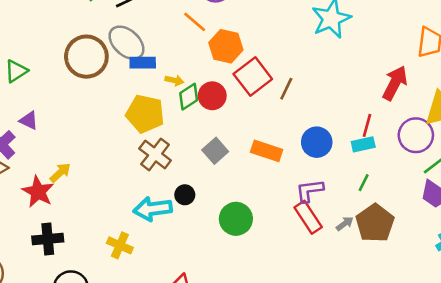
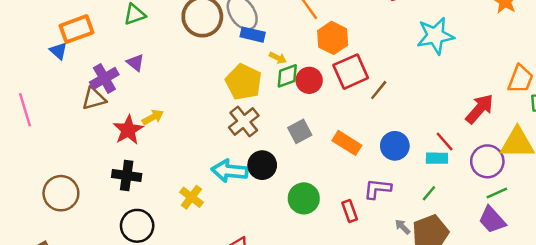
red line: (367, 125) -> (445, 142), turned -70
black circle: (185, 195) -> (262, 165), size x1.5
red rectangle: (308, 217) -> (350, 211), moved, size x0.7
gray arrow: (345, 224) -> (403, 227), turned -112

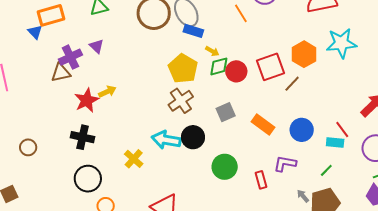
orange hexagon: (333, 38) -> (304, 54), moved
brown circle: (61, 193) -> (28, 147), size x0.6

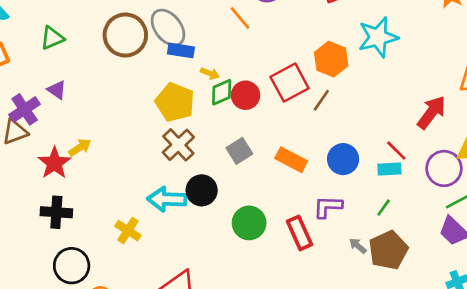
red rectangle: (261, 180) -> (299, 233), size x1.4

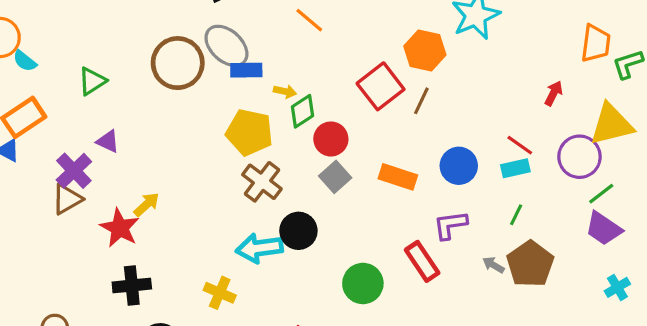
red circle: (246, 95) -> (331, 139), moved
red arrow: (431, 112) -> (554, 93), size x0.6
green circle: (249, 223) -> (363, 283), moved

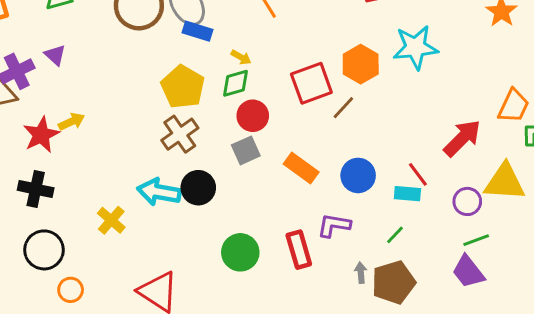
yellow arrow: (285, 91) -> (241, 57), moved
red arrow: (554, 93) -> (462, 138), size x1.8
purple circle: (579, 157) -> (467, 201), size x0.7
gray arrow: (493, 265) -> (361, 273), turned 36

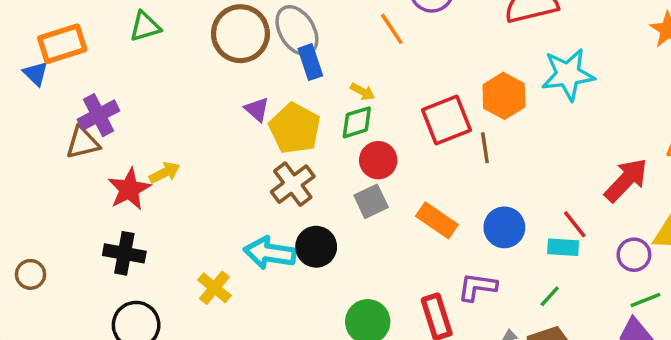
blue rectangle: (197, 31) -> (310, 62), turned 56
purple triangle: (55, 55) -> (257, 109), moved
brown line: (343, 108) -> (485, 148), turned -50

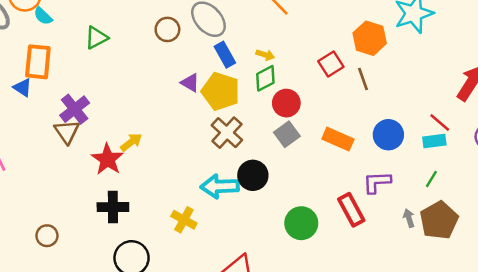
brown circle: (240, 34) -> (167, 29), size x0.6
orange rectangle: (62, 44) -> (38, 62), turned -56
blue rectangle: (310, 62) -> (225, 55), moved
red square: (446, 120) -> (331, 64), size x0.7
brown triangle: (83, 143) -> (67, 132), turned -40

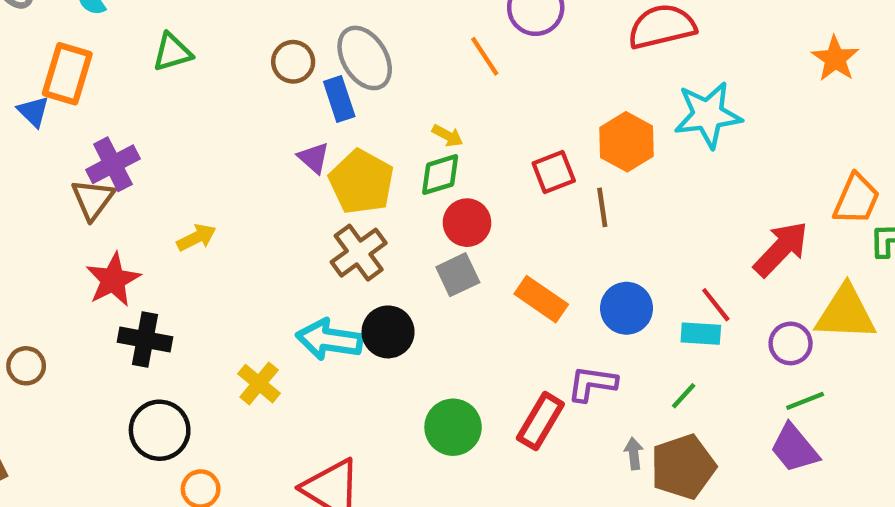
blue rectangle: (225, 55) -> (339, 99), moved
red star: (107, 159) -> (113, 280), moved
red rectangle: (351, 210) -> (540, 421), turned 48

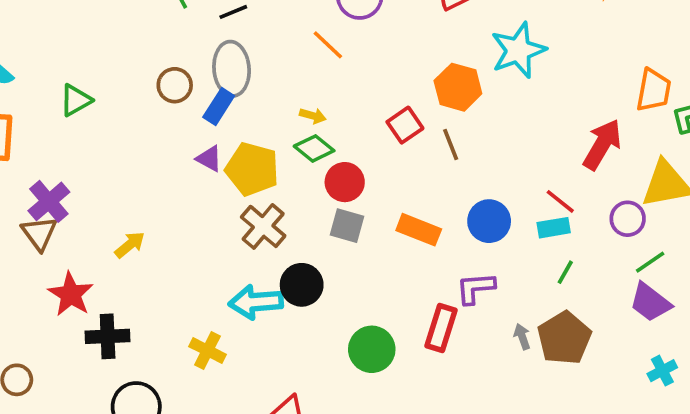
gray ellipse: (365, 58) -> (232, 69), turned 40
blue rectangle: (339, 99) -> (219, 107), turned 64
green diamond: (440, 175) -> (314, 148), turned 69
gray square: (458, 275) -> (347, 226), turned -36
green line: (684, 396) -> (565, 272), moved

